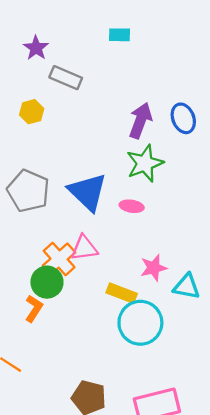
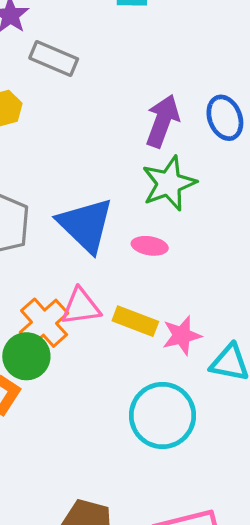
yellow rectangle: (122, 293) -> (135, 321), moved

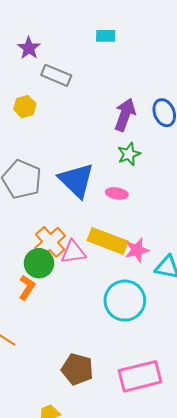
green star: (169, 183) -> (129, 154), size x0.7
pink triangle: (81, 307) -> (73, 252), moved
yellow rectangle: (135, 321) -> (108, 241), size x1.4

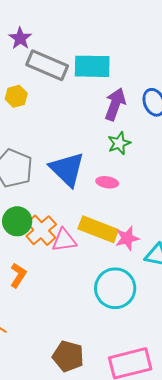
cyan rectangle: (106, 36) -> (92, 66), moved, size x1.8
gray rectangle: (56, 75) -> (47, 65), size x1.4
green circle: (39, 263) -> (17, 221), moved

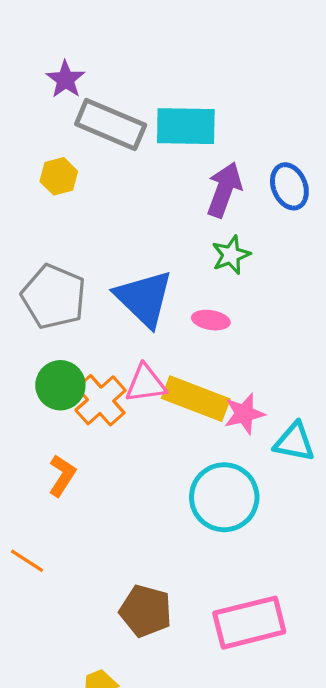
pink triangle: (64, 240) -> (146, 384), moved

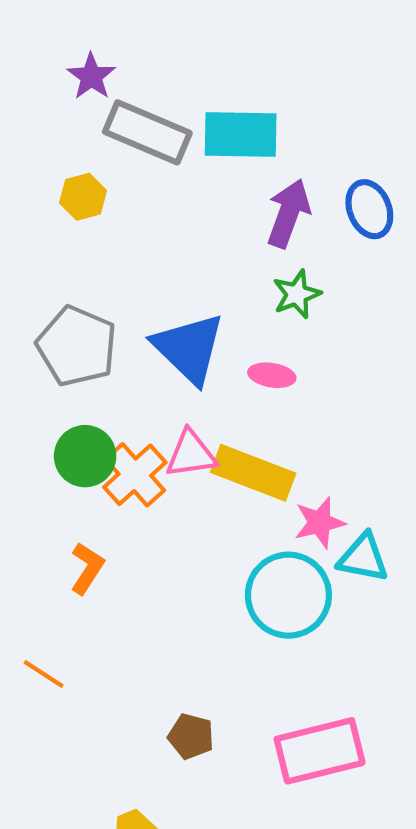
pink star: (244, 414) -> (320, 523), moved
cyan triangle: (294, 442) -> (363, 558), moved
brown pentagon: (146, 611) -> (191, 736), size x0.7

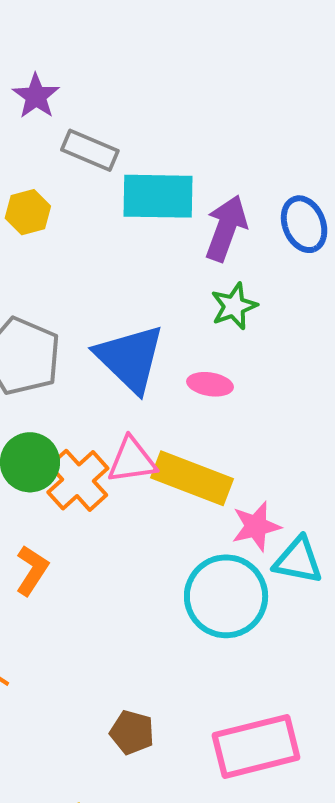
gray rectangle: (147, 132) -> (90, 150), size x0.7
cyan rectangle: (241, 134) -> (158, 196), moved

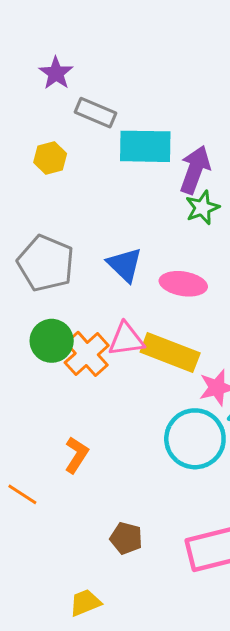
green star: (234, 306) -> (202, 208), moved
blue triangle: (130, 358) -> (125, 265), size x0.7
pink ellipse: (210, 384) -> (183, 284), size x1.4
orange L-shape: (32, 570) -> (76, 455), moved

